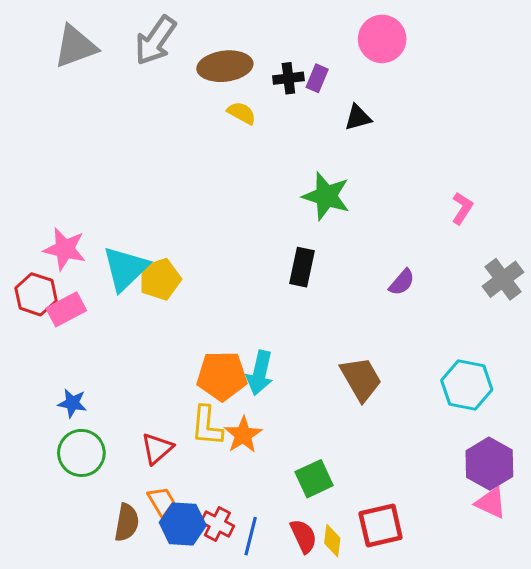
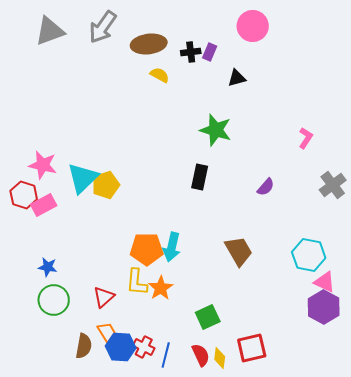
pink triangle: (491, 503) -> (325, 282), moved

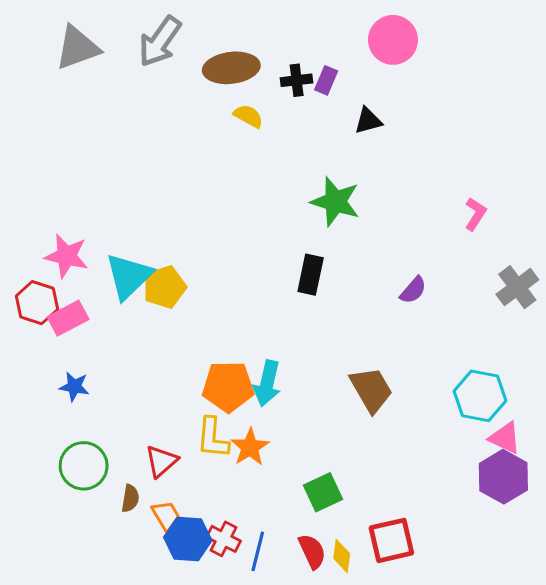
blue star: (48, 267) -> (74, 387), moved
brown semicircle: (84, 346) -> (130, 498), moved, size x0.7

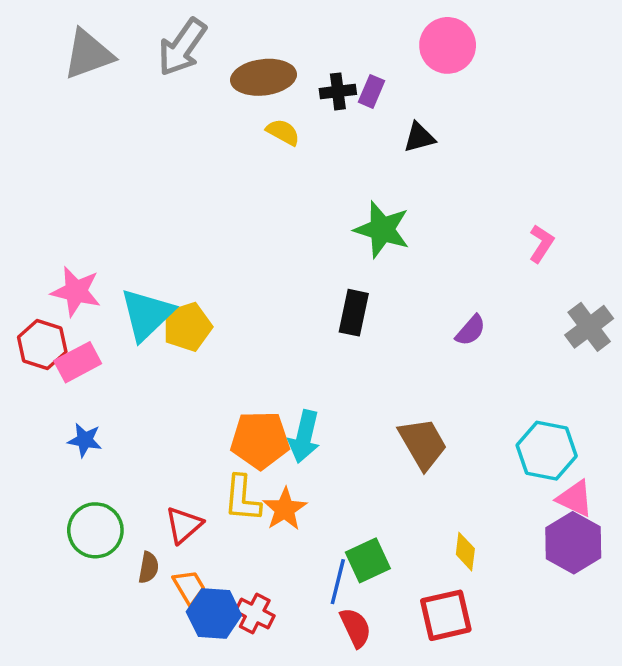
blue line: (258, 551) -> (338, 582), moved
yellow diamond: (342, 556) -> (465, 552), moved

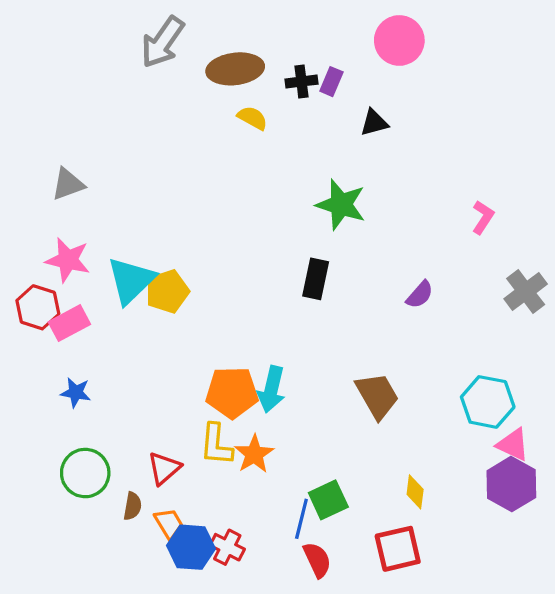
gray triangle: (88, 54) -> (68, 184), moved, size x0.7

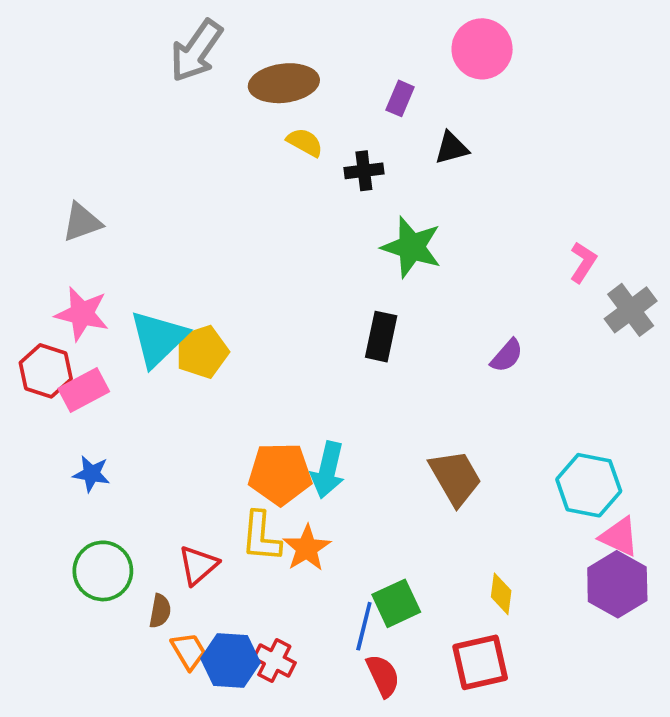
black cross: (301, 82) -> (364, 171), moved
gray cross: (526, 291) -> (631, 310), moved
orange trapezoid: (169, 524) -> (189, 651), moved

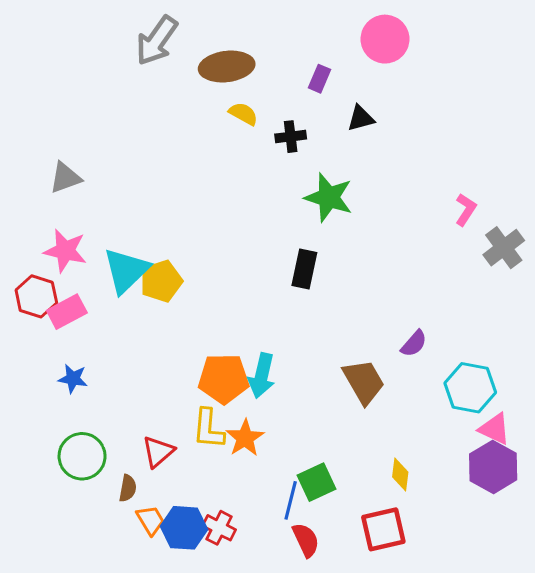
purple semicircle: (507, 356) -> (414, 344), moved

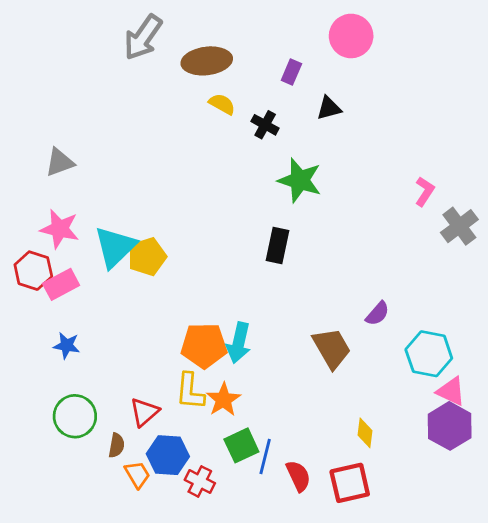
black cross: (291, 137) -> (265, 125), turned 36
green square: (316, 482) -> (241, 445), moved
blue hexagon: (184, 528) -> (168, 455), moved
red semicircle: (306, 540) -> (298, 476), moved

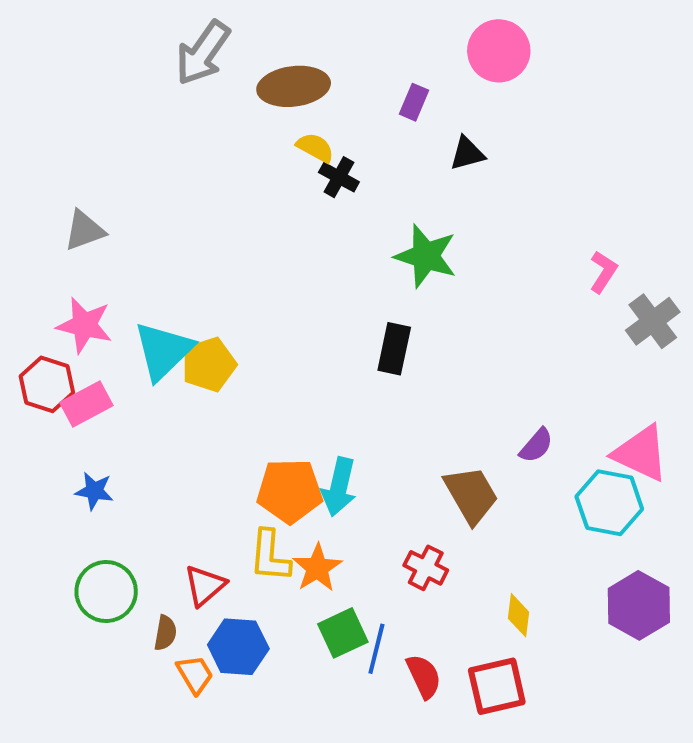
black cross: (265, 125) -> (339, 177), moved
pink triangle: (451, 391) -> (641, 453), moved, size x1.4
red cross: (200, 481) -> (426, 568), moved

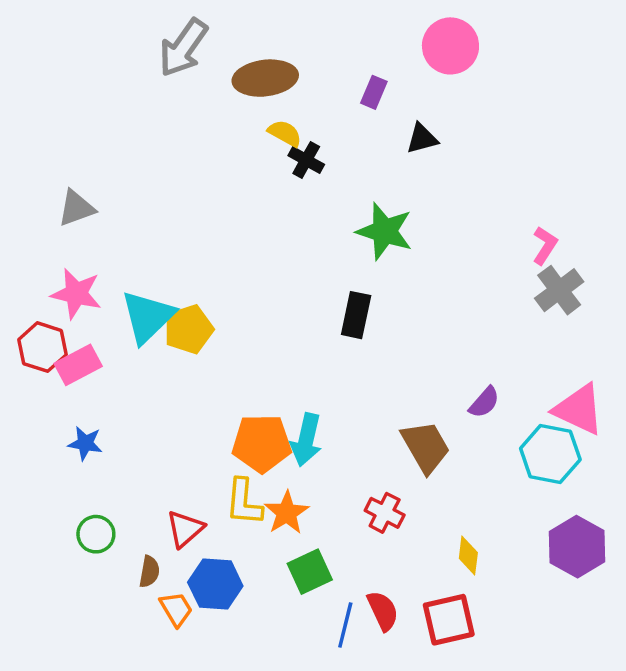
gray cross: (653, 321) -> (559, 290), moved
green circle: (106, 592) -> (96, 534), size x0.7
blue line: (376, 649) -> (345, 625), moved

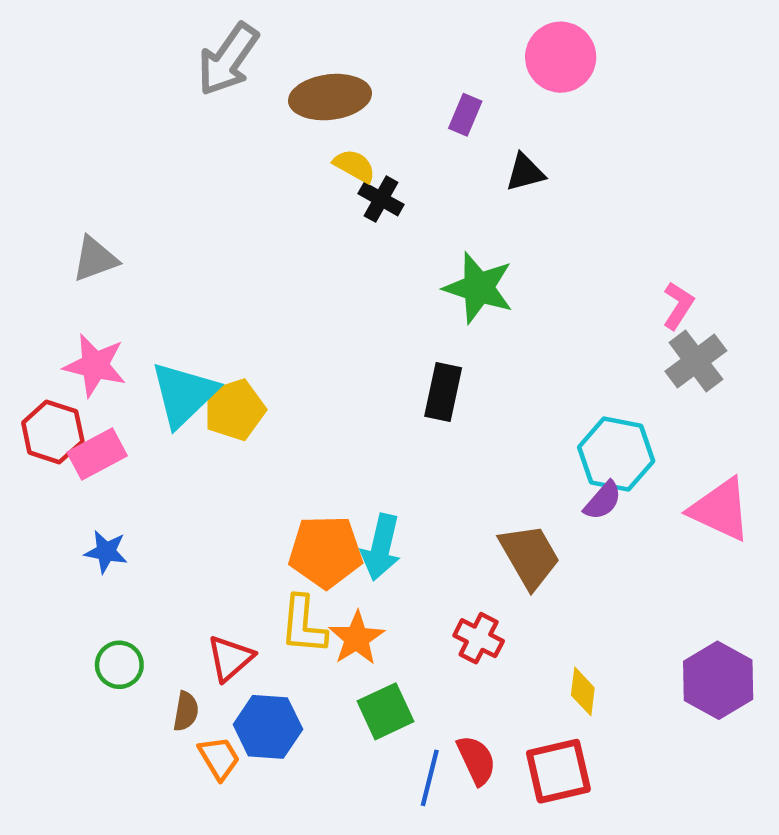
cyan hexagon: (550, 454) -> (616, 454), moved

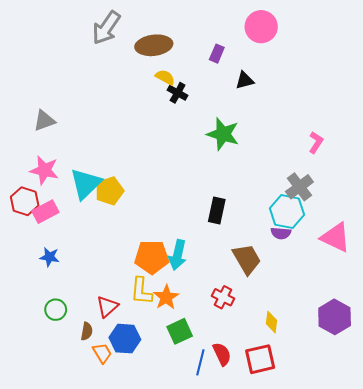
gray cross: (696, 361) -> (299, 187), moved
black rectangle: (443, 392) -> (217, 211), moved
purple semicircle: (603, 501) -> (281, 233), turned 54

